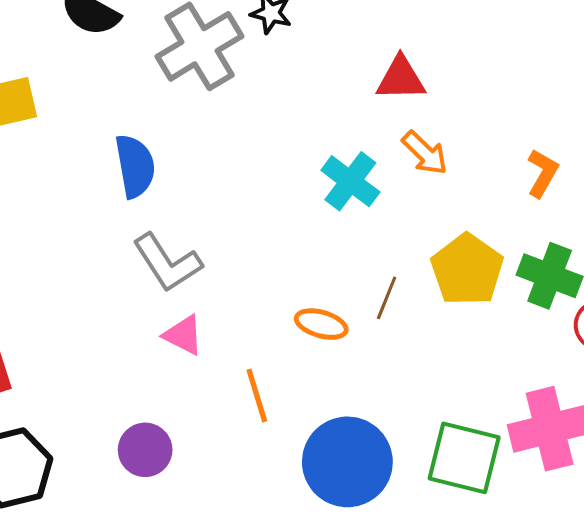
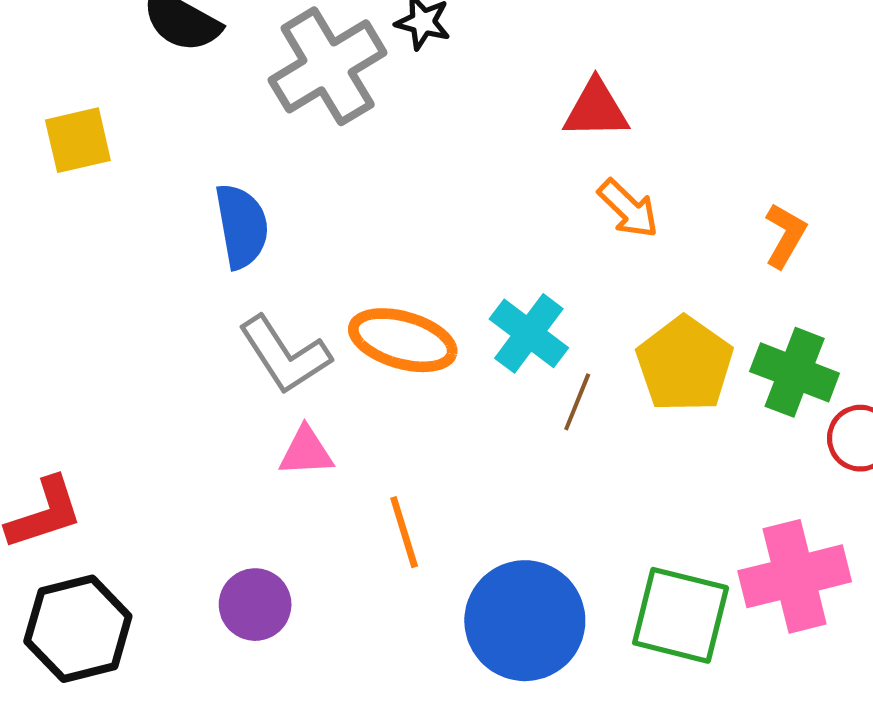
cyan cross: (350, 181) -> (529, 333), moved
orange ellipse: (321, 324) -> (403, 340), moved, size x1.5
pink triangle: (183, 335) -> (306, 452), turned -30

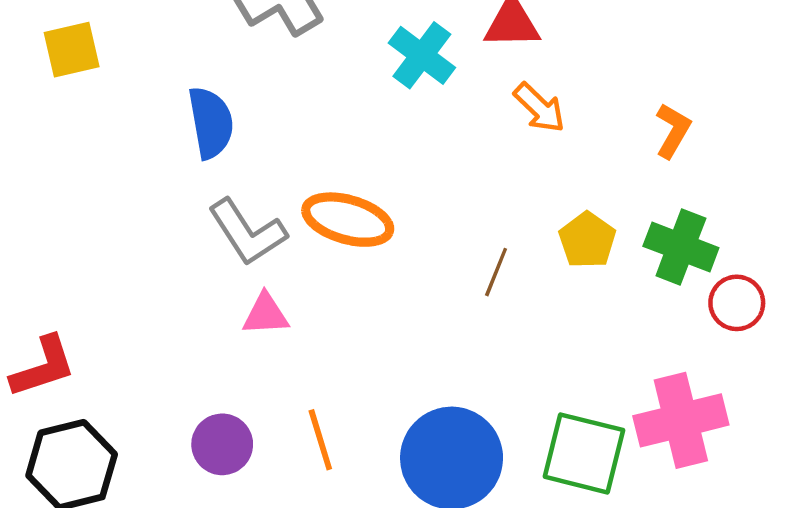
cyan cross: (529, 333) -> (422, 55), moved
yellow pentagon: (685, 364) -> (587, 240), size x0.7
orange line: (404, 532) -> (320, 440), moved

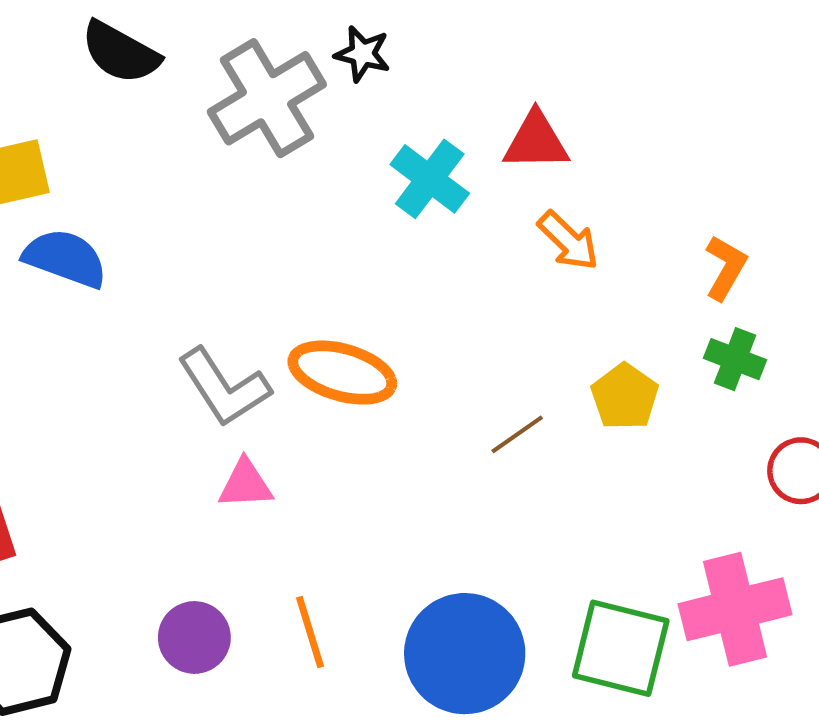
blue semicircle: (211, 123) -> (65, 258), moved, turned -60
green cross: (681, 247) -> (735, 359), moved, size x0.7
brown line: (496, 272) -> (517, 434), turned 33

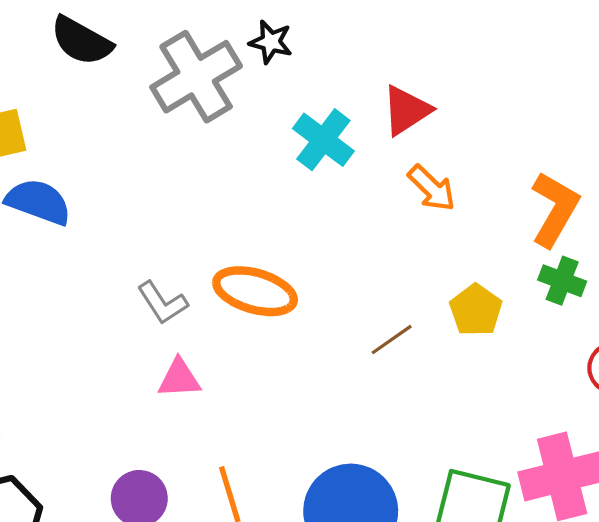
red triangle: (536, 141) -> (406, 110), turned -32
orange L-shape: (726, 268) -> (555, 209), size x1.5
gray L-shape: (224, 387) -> (162, 303), size x0.7

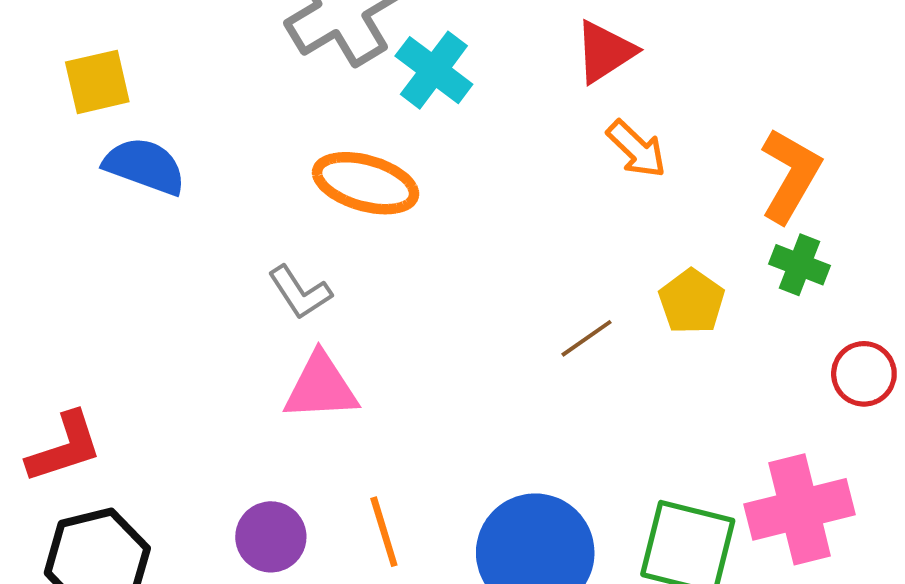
cyan cross: (323, 140) -> (434, 70), moved
orange ellipse: (255, 291) -> (366, 183), moved
pink triangle: (179, 379) -> (321, 387), size x1.4

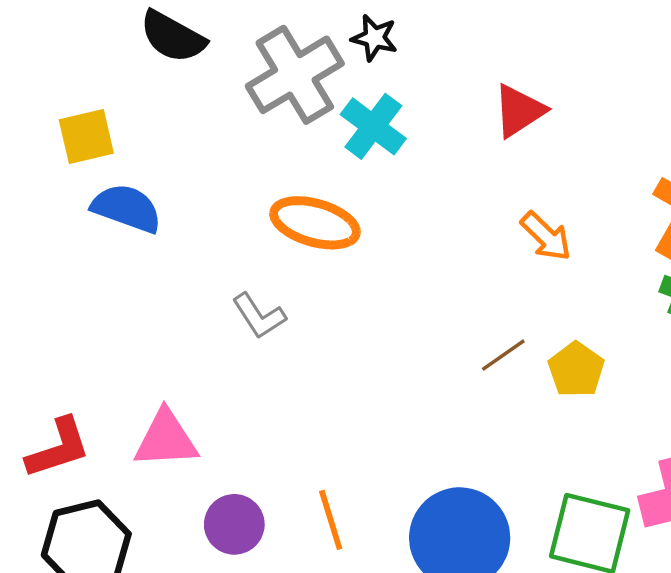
orange arrow: (636, 149) -> (546, 236), moved
yellow pentagon: (692, 302) -> (576, 370), moved
pink triangle: (321, 387) -> (166, 439), moved

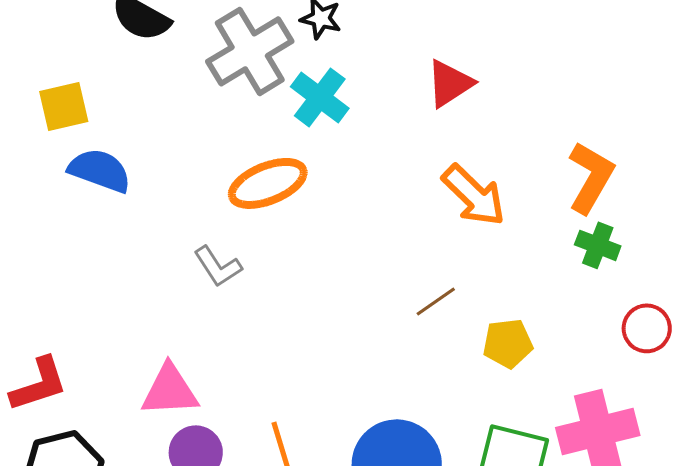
orange ellipse: (315, 223) -> (268, 183), turned -38
orange arrow: (546, 236) -> (474, 195), size x1.4
yellow pentagon: (576, 370) -> (508, 343), moved, turned 30
pink triangle: (166, 439) -> (170, 390), moved

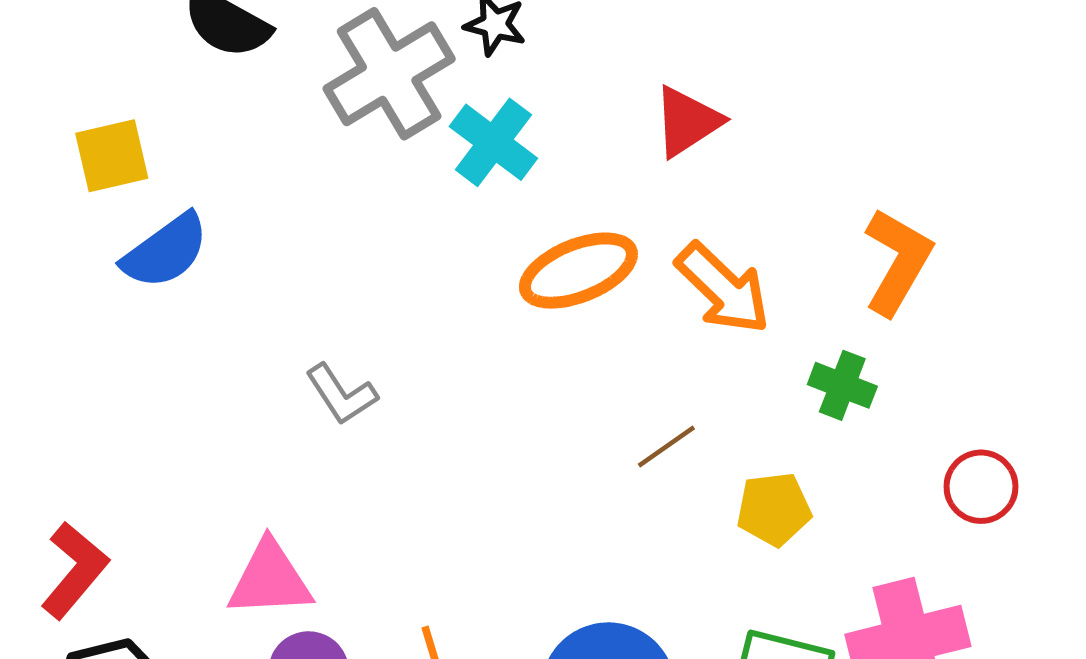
blue semicircle: (100, 170) -> (165, 251), turned 124
orange ellipse: (268, 183) -> (578, 271), moved
green cross: (598, 245) -> (842, 385), moved
red L-shape: (39, 384) -> (75, 570), turned -32

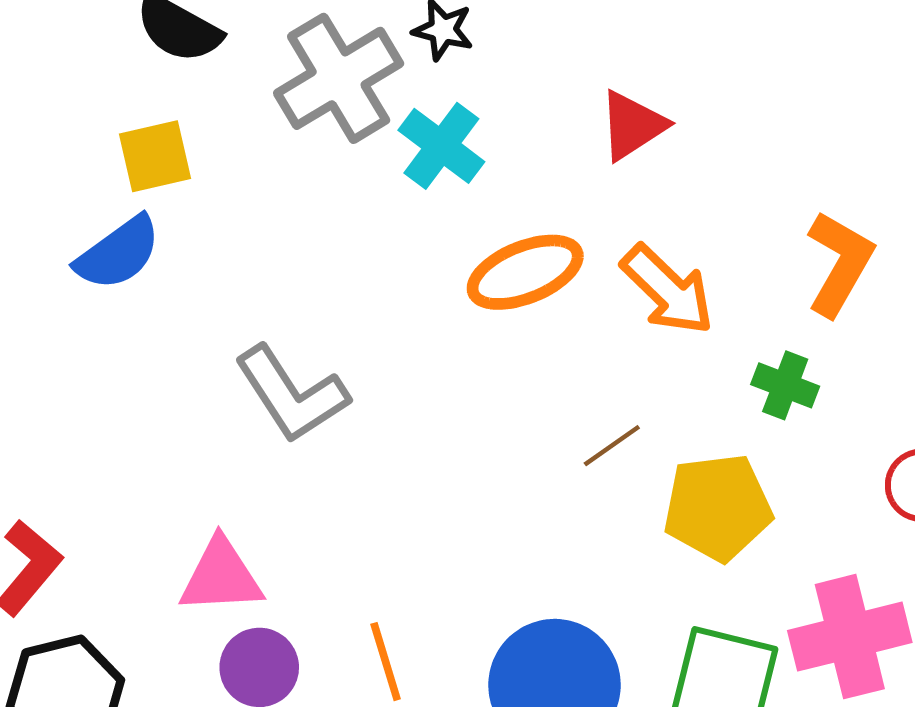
yellow square: (112, 156) -> (155, 156), moved
gray L-shape: (341, 394) -> (292, 394), size x1.6
yellow pentagon: (774, 509) -> (718, 507), size x1.5

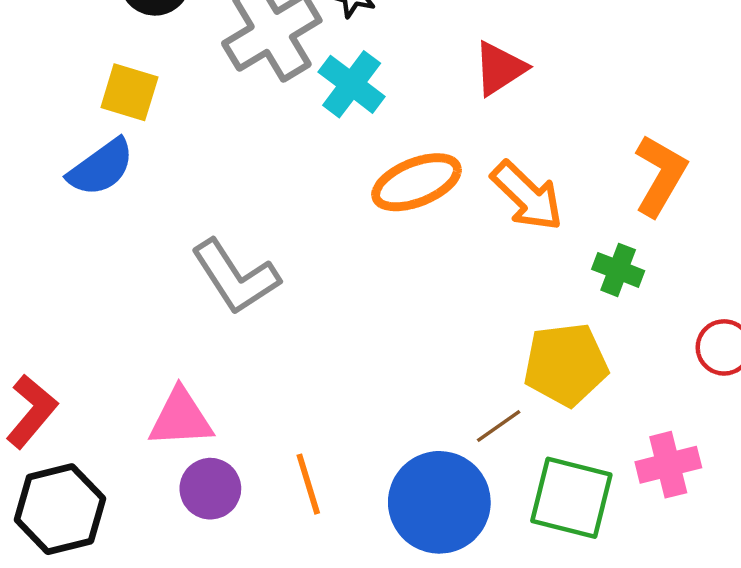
yellow square: (155, 156) -> (129, 92), turned 30
brown line: (612, 446) -> (499, 426), moved
pink cross: (850, 637) -> (668, 465), size x0.7

